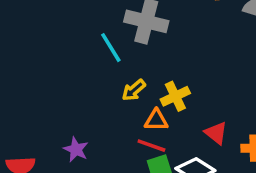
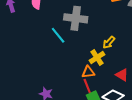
yellow arrow: (134, 90) -> (109, 43), moved
red line: (151, 146) -> (87, 86), turned 56

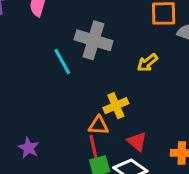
yellow arrow: (109, 43) -> (147, 63), moved
red triangle: (122, 75) -> (137, 142), moved

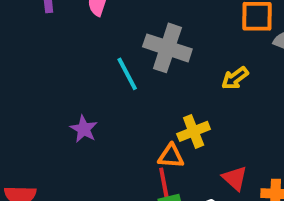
red triangle: (137, 142) -> (235, 178), moved
purple star: (29, 148) -> (84, 129), moved

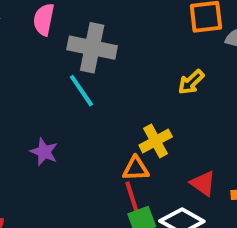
gray cross: (167, 48) -> (92, 48), moved

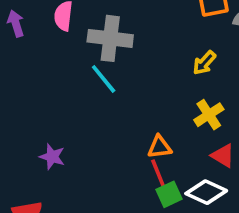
yellow cross: (156, 141) -> (209, 115), moved
purple star: (44, 152) -> (52, 157), moved

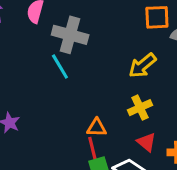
yellow arrow: (204, 63) -> (142, 66), size x1.4

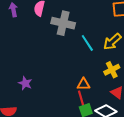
cyan line: (60, 67) -> (87, 43), moved

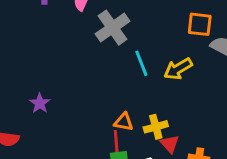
gray cross: (63, 23) -> (112, 28), turned 30
yellow cross: (112, 70) -> (156, 127), moved

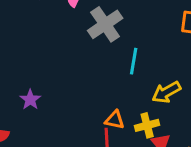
cyan line: (141, 63) -> (134, 61), turned 30
yellow arrow: (178, 69) -> (166, 92), moved

